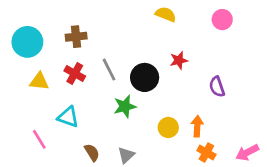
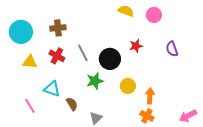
pink circle: (222, 20) -> (154, 15), moved
purple semicircle: (217, 87) -> (172, 49), moved
yellow circle: (168, 127) -> (128, 86), moved
brown semicircle: (92, 152) -> (72, 104), moved
orange cross: (206, 152) -> (147, 116), moved

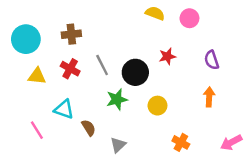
orange arrow: (150, 96) -> (209, 97), moved

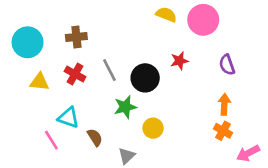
pink circle: (189, 18) -> (203, 20), size x1.5
yellow circle: (157, 106) -> (153, 128), moved
pink line: (37, 130) -> (51, 140), moved
orange cross: (181, 142) -> (223, 131), moved

